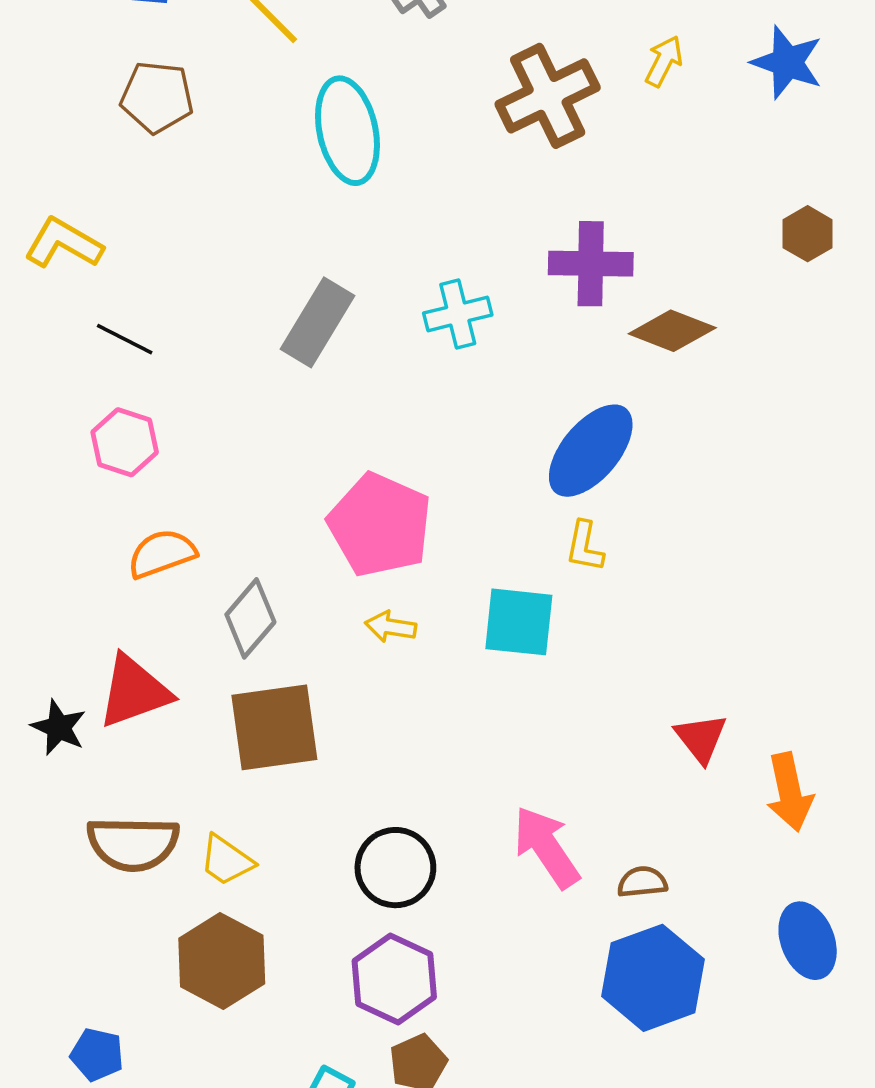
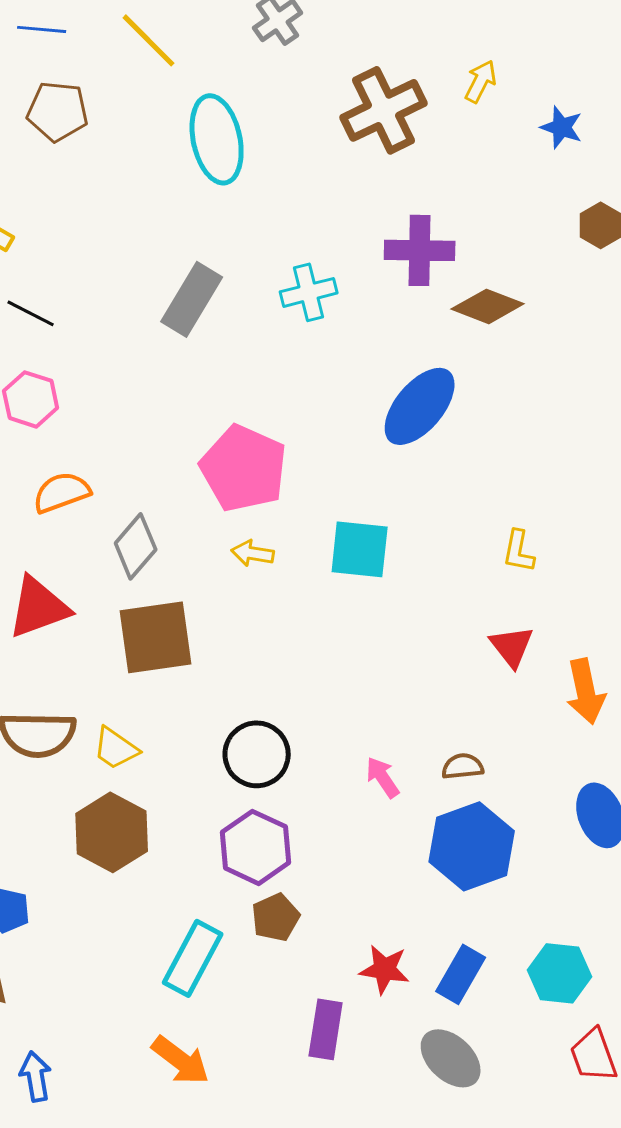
blue star: (787, 62) -> (562, 127), moved, size x0.7
yellow L-shape: (585, 546) -> (519, 551), moved
pink arrow: (546, 847) -> (383, 777), moved, size x0.6

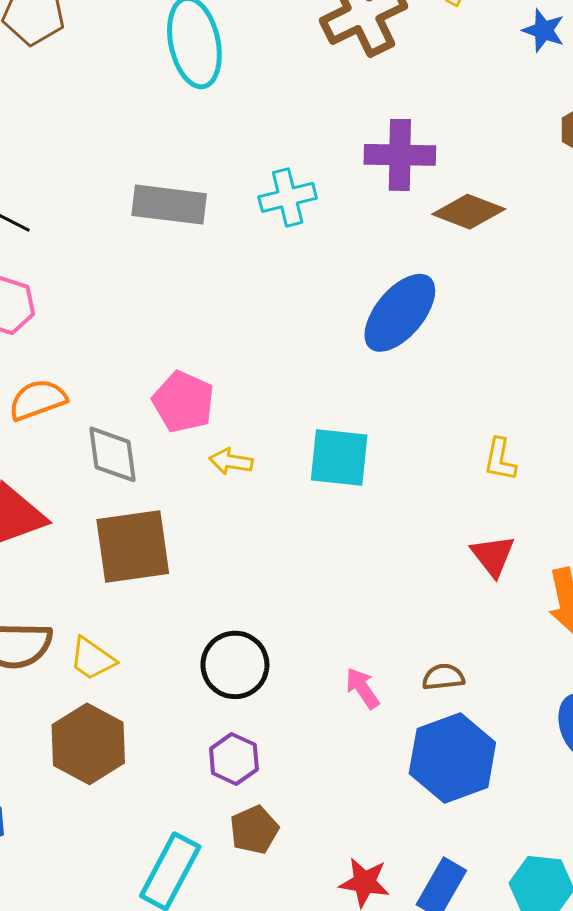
gray rectangle: (192, 299) -> (169, 205), turned 66
pink pentagon: (244, 468) -> (183, 402), moved, size x0.7
gray diamond: (136, 546) -> (113, 454), turned -48
purple hexagon: (256, 847) -> (234, 759), size x0.7

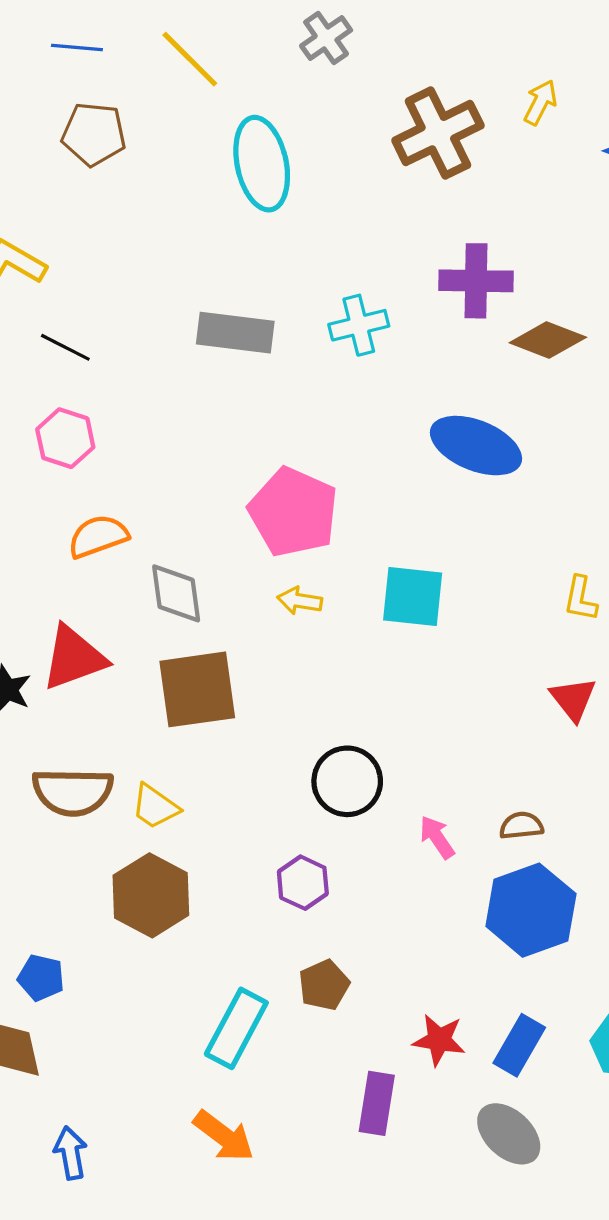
blue ellipse: (400, 313) -> (476, 446), turned 72
pink pentagon: (183, 402) -> (293, 512), moved, size x1.4
black circle: (235, 665) -> (347, 781), moved
purple hexagon: (234, 759) -> (303, 883), moved

